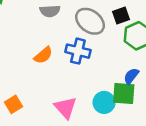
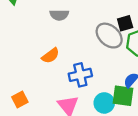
gray ellipse: (90, 21) -> (109, 36), moved
blue cross: (78, 51) -> (80, 75), moved, turned -30

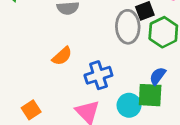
gray ellipse: (109, 36) -> (128, 27), turned 52

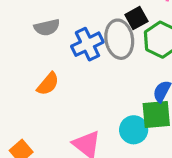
blue cross: (98, 75) -> (87, 44), moved

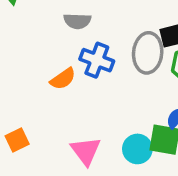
blue cross: (87, 44) -> (97, 60), moved, turned 32

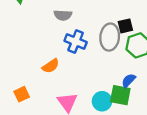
orange semicircle: (63, 79) -> (51, 66), moved

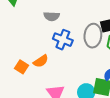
orange square: (22, 94) -> (22, 67), moved, turned -32

